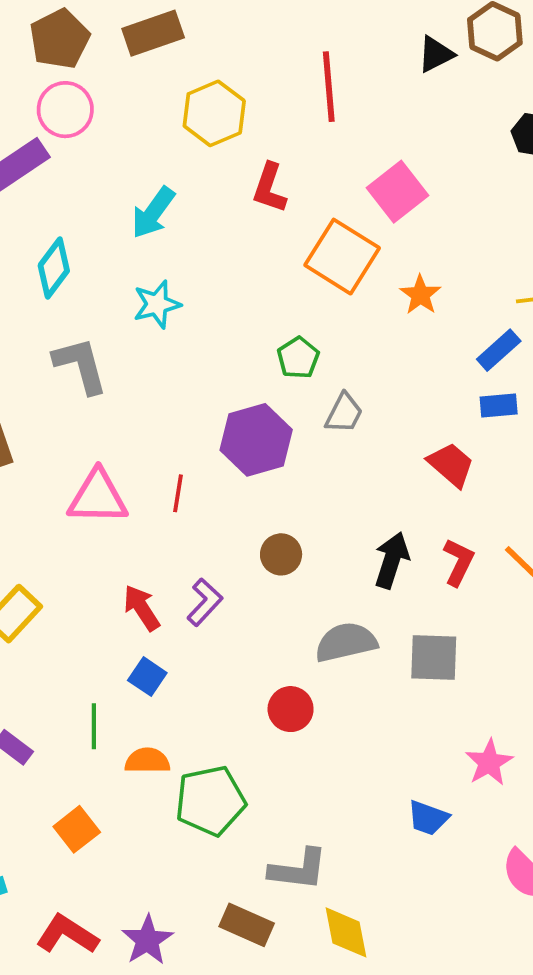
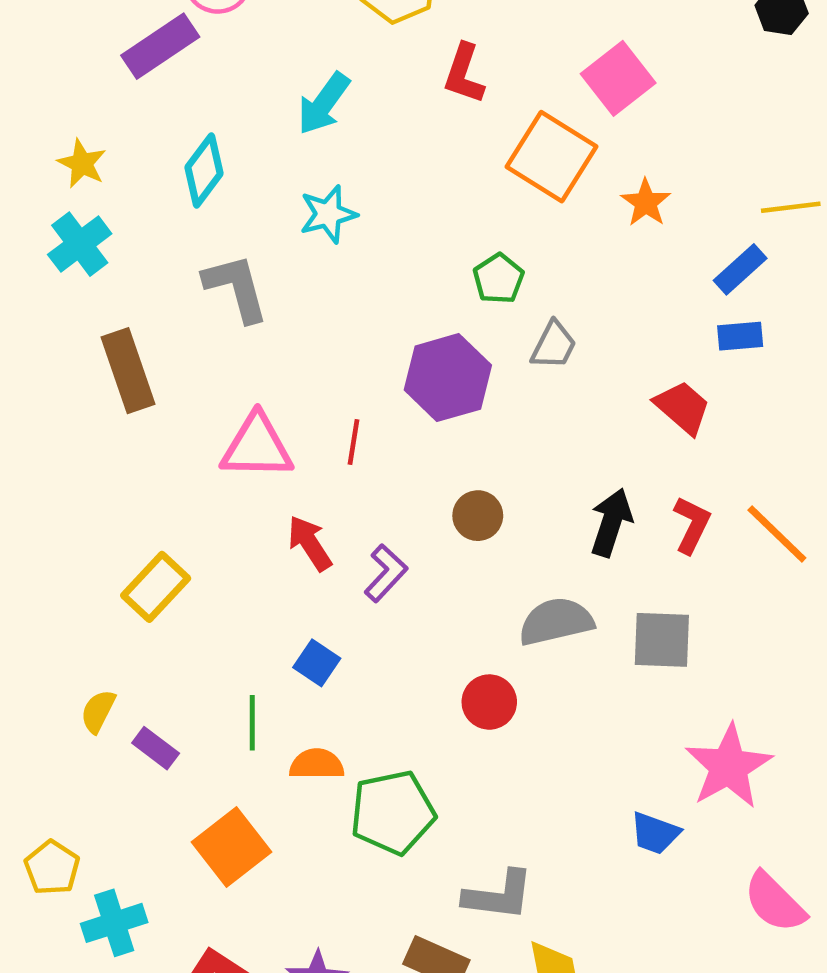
red arrow: (142, 608) -> (310, 543), moved
pink star: (489, 763) -> (729, 766), size x1.5
orange square: (77, 829) -> (232, 847), size x1.4

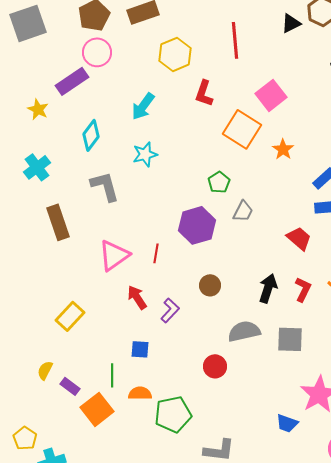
yellow star: (82, 164) -> (38, 109), moved
pink triangle: (257, 447) -> (114, 255), turned -36
blue square: (317, 663) -> (140, 349), turned -30
orange square: (232, 847) -> (97, 409), moved

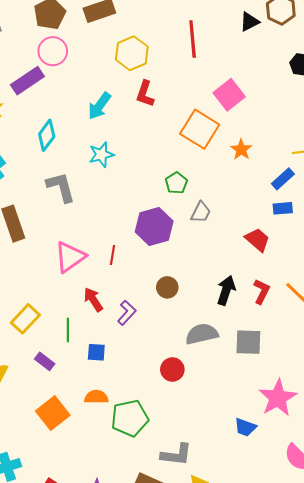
red L-shape: (204, 93) -> (145, 94), moved
green line: (112, 375) -> (68, 330), moved
purple rectangle: (70, 386) -> (45, 361), moved

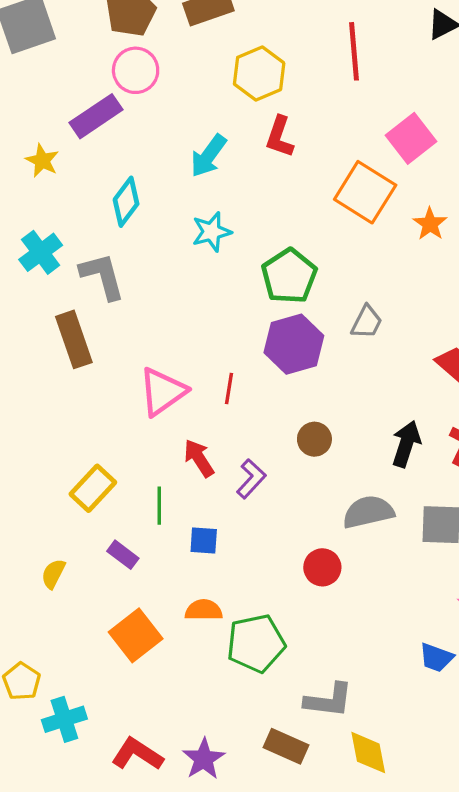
green pentagon: (176, 183) -> (289, 276), moved, size x1.6
gray L-shape: (61, 187) -> (102, 276), moved

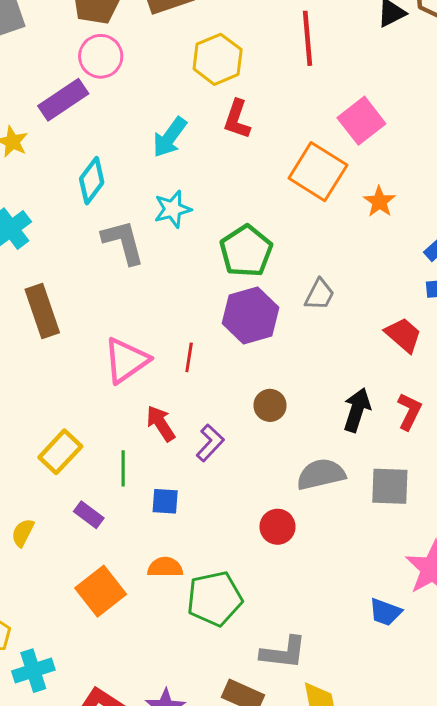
gray L-shape: (102, 276) -> (123, 242), moved

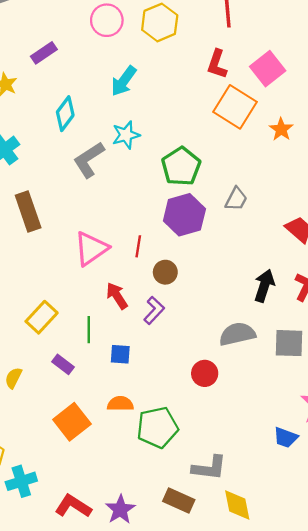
pink circle: (101, 56) -> (107, 20), moved
purple rectangle: (63, 100) -> (44, 53), size x0.7
red L-shape: (237, 119) -> (217, 64), moved
gray L-shape: (123, 242) -> (89, 160), turned -108
brown circle: (270, 405) -> (165, 272), moved

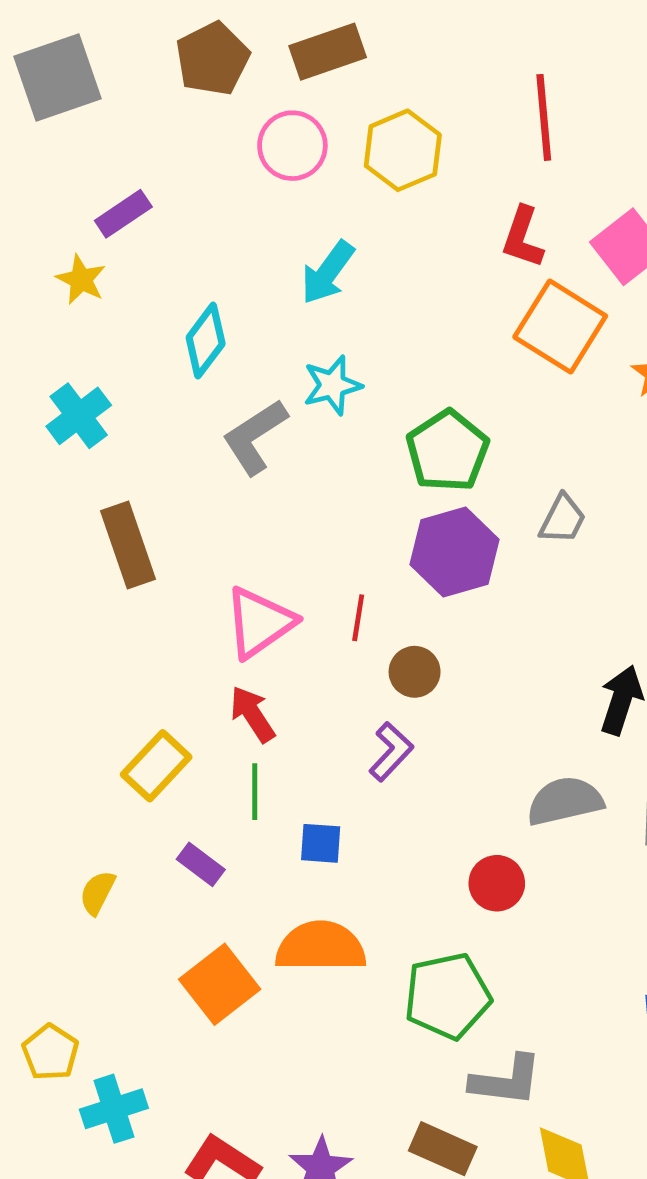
purple rectangle: (44, 53) -> (123, 214), moved
red arrow: (117, 296) -> (252, 714), moved
orange semicircle: (120, 404) -> (321, 947), size x1.6
green pentagon: (157, 427) -> (447, 996), moved

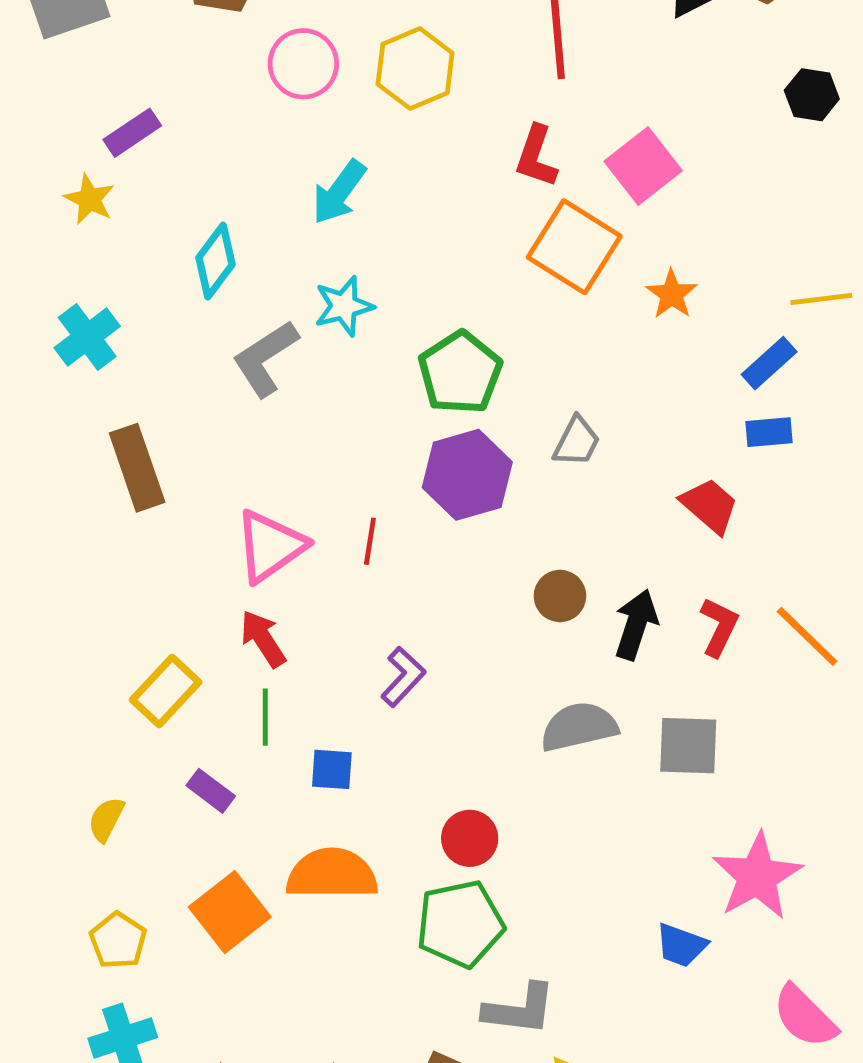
brown circle: (415, 672) -> (560, 596), moved
red circle: (497, 883) -> (470, 838), moved
yellow pentagon: (50, 1052) -> (118, 940), moved

